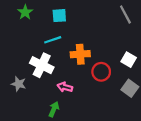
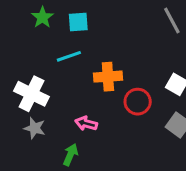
green star: (25, 12) -> (42, 17), moved
white cross: (42, 65) -> (31, 94), moved
gray star: (19, 84) -> (35, 128), moved

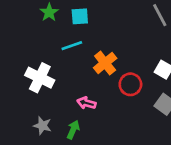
orange cross: (108, 77) -> (105, 63), turned -35
gray star: (35, 128) -> (42, 126), moved

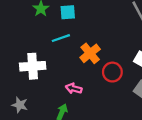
white cross: (40, 78) -> (33, 66), turned -30
gray star: (42, 126) -> (20, 105), moved

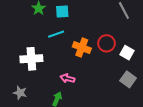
orange cross: (90, 53) -> (82, 47), turned -30
red circle: (112, 72) -> (106, 43), moved

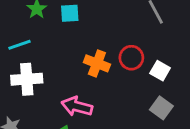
cyan line: (56, 34) -> (20, 45), moved
pink arrow: (67, 78) -> (77, 106), size x1.5

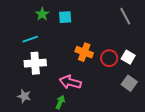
red circle: (131, 58) -> (109, 58), moved

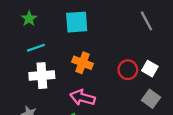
green star: (42, 14) -> (29, 19), moved
cyan square: (65, 17) -> (77, 22), size x1.5
orange cross: (84, 52) -> (83, 63), moved

